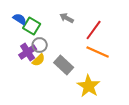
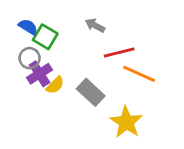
red line: (94, 30) -> (119, 52), moved, turned 40
gray circle: (40, 45) -> (30, 58), moved

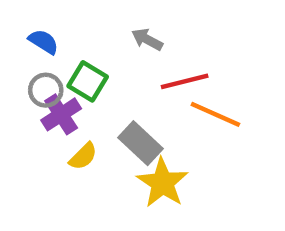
green square: (45, 37) -> (88, 81), moved
yellow semicircle: (55, 85) -> (83, 156), moved
yellow star: (126, 122) -> (163, 183), moved

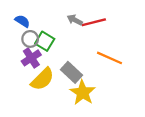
red line: (185, 81) -> (94, 22), moved
gray circle: (46, 90) -> (30, 39), moved
yellow semicircle: (83, 156) -> (42, 79), size x1.6

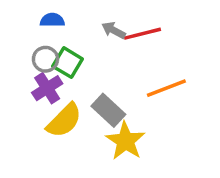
blue semicircle: (22, 21) -> (52, 20), moved, turned -32
orange line: (109, 58) -> (166, 88), turned -45

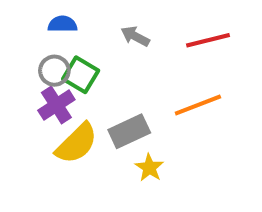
red line: (143, 34) -> (208, 40), moved
gray rectangle: (108, 110) -> (129, 131), turned -68
yellow star: (125, 141) -> (149, 168), size x0.6

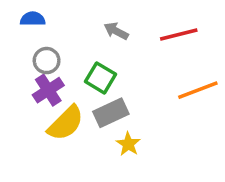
blue semicircle: (62, 24) -> (33, 19), moved
green square: (81, 75) -> (100, 78), moved
orange line: (198, 105) -> (198, 90), moved

